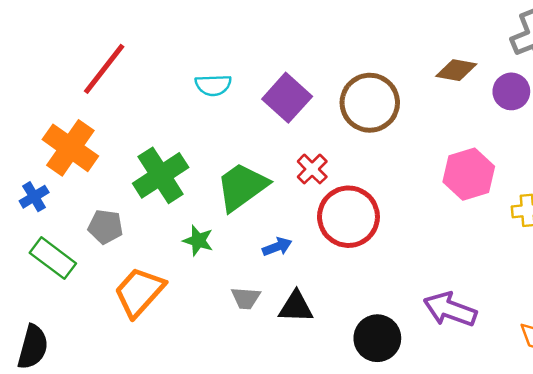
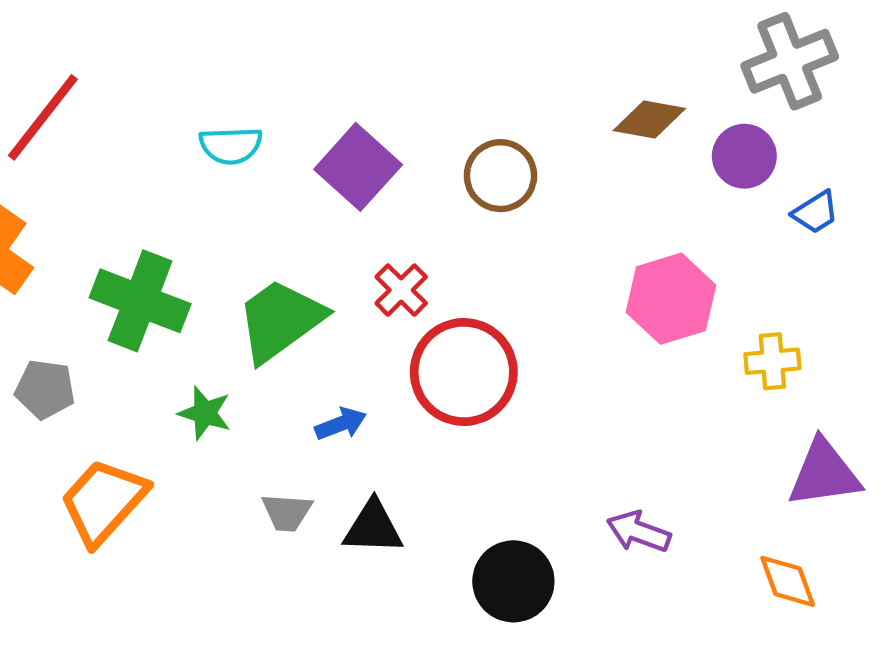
brown circle: (370, 103) -> (500, 176), size x0.7
green cross: (161, 175) -> (140, 301), turned -36
purple arrow: (450, 309) -> (639, 532), size x0.7

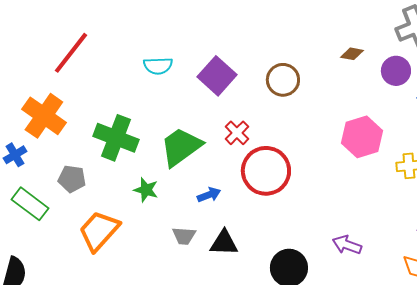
brown diamond: (649, 120) -> (352, 54), size x0.7

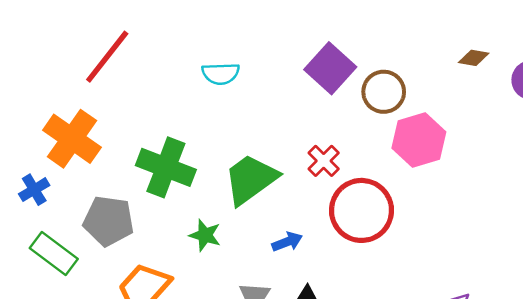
purple square: (217, 76) -> (330, 68), moved
pink hexagon: (362, 137) -> (419, 140), moved
gray pentagon: (72, 179) -> (108, 221), size x1.4

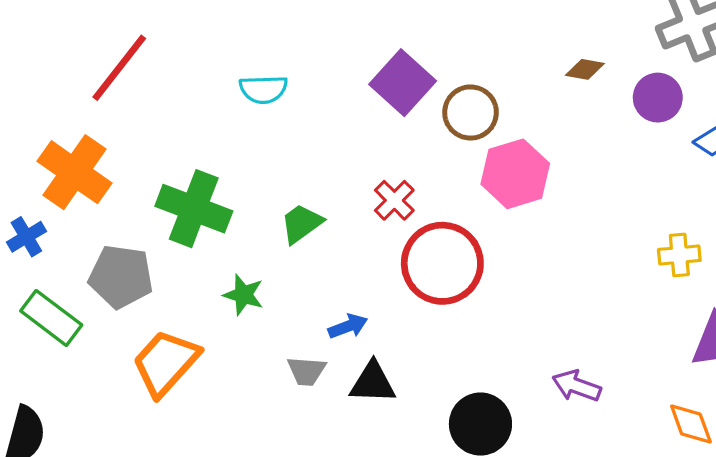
green trapezoid: (251, 179) -> (301, 224), size x0.6
blue arrow: (287, 242) -> (348, 326), moved

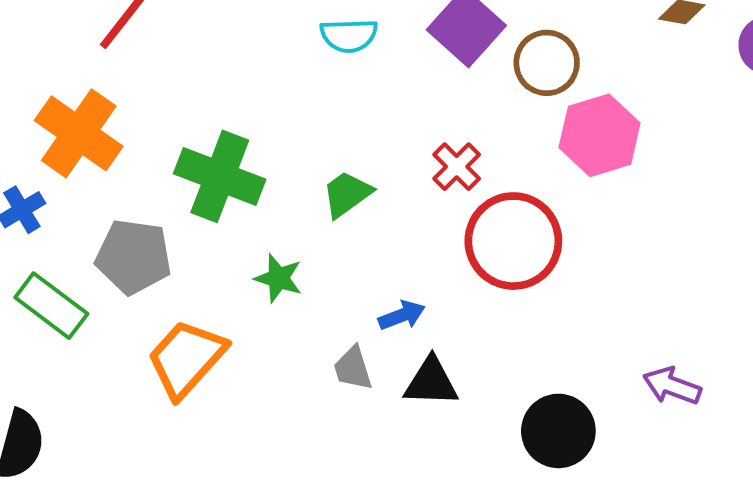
cyan semicircle: (263, 89) -> (349, 35), moved
gray trapezoid: (306, 371) -> (353, 368), turned 69

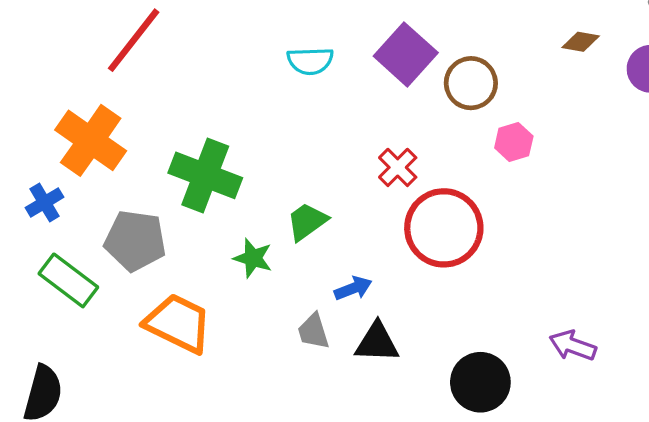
pink hexagon: (600, 135) -> (514, 142), size x0.6
green trapezoid: (347, 194) -> (307, 222), moved
orange trapezoid: (186, 359) -> (178, 323), turned 74

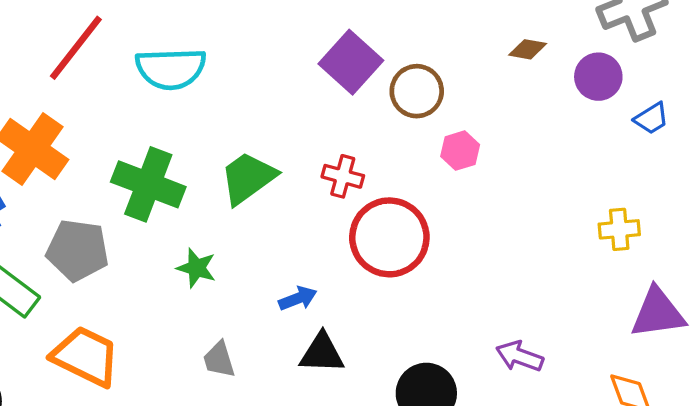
cyan semicircle: (310, 61) -> (171, 69), moved, size x1.5
red cross: (398, 167) -> (343, 176), turned -30
green trapezoid: (307, 222) -> (248, 178), moved, size x1.4
orange trapezoid: (178, 323) -> (86, 356), moved
gray trapezoid: (313, 331) -> (219, 360), moved

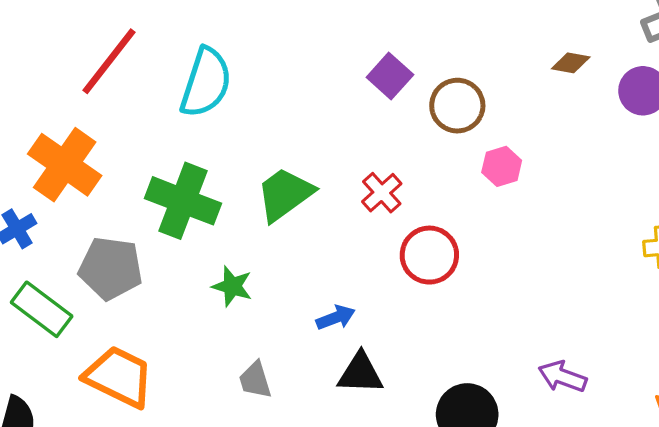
purple square: (351, 62) -> (390, 76), size x0.7
cyan semicircle: (171, 69) -> (206, 83), turned -70
red cross: (343, 176) -> (382, 193), turned 33
red circle: (389, 237) -> (429, 255), size x0.7

